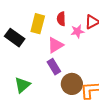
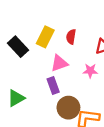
pink star: (77, 31) -> (90, 71), moved

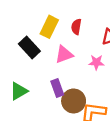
black rectangle: (18, 47) -> (29, 48), moved
purple rectangle: (53, 86) -> (57, 88), moved

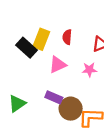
black rectangle: (29, 48) -> (26, 48), moved
purple rectangle: (57, 88) -> (54, 97), turned -42

